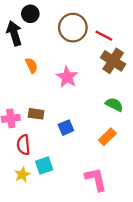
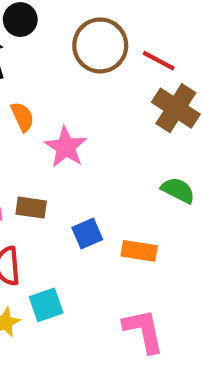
pink star: (67, 77) -> (66, 147), moved
orange rectangle: (107, 137) -> (139, 251), moved, turned 54

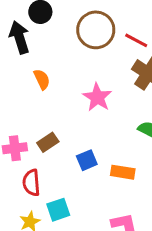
pink star: (66, 147) -> (97, 97), moved
brown rectangle: (31, 208) -> (48, 142), turned -42

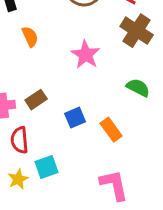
orange rectangle: (123, 172) -> (111, 130), turned 45

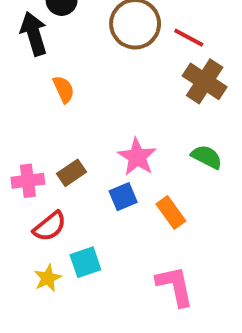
pink star: (86, 55) -> (137, 157), moved
red semicircle: (20, 140) -> (50, 226), turned -124

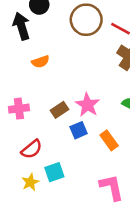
orange semicircle: (64, 89) -> (40, 62), turned 96
brown rectangle: (72, 173) -> (60, 110), moved
pink cross: (28, 181) -> (19, 109), moved

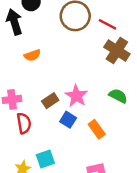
blue square: (79, 130) -> (68, 120), turned -35
red semicircle: (32, 149) -> (24, 123), moved, turned -60

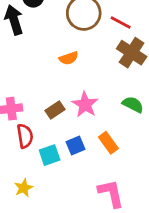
orange semicircle: (32, 55) -> (69, 58), moved
blue square: (68, 120) -> (76, 146), moved, turned 35
cyan square: (45, 159) -> (50, 155), moved

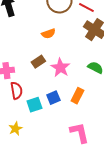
brown rectangle: (55, 110) -> (38, 62), moved
orange rectangle: (108, 143) -> (77, 96), turned 63

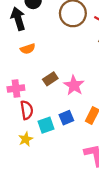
orange semicircle: (48, 34) -> (28, 49), moved
yellow star: (15, 129) -> (26, 139), moved

